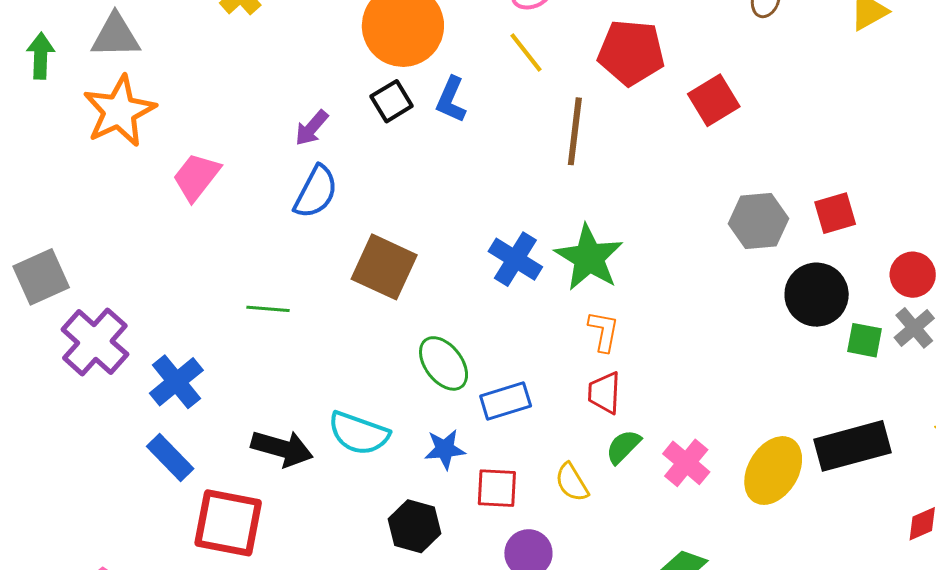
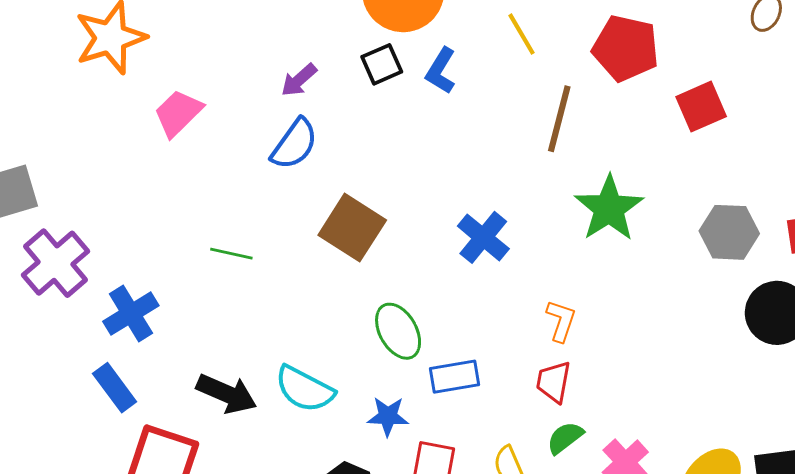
green star: (589, 258) -> (609, 208), moved

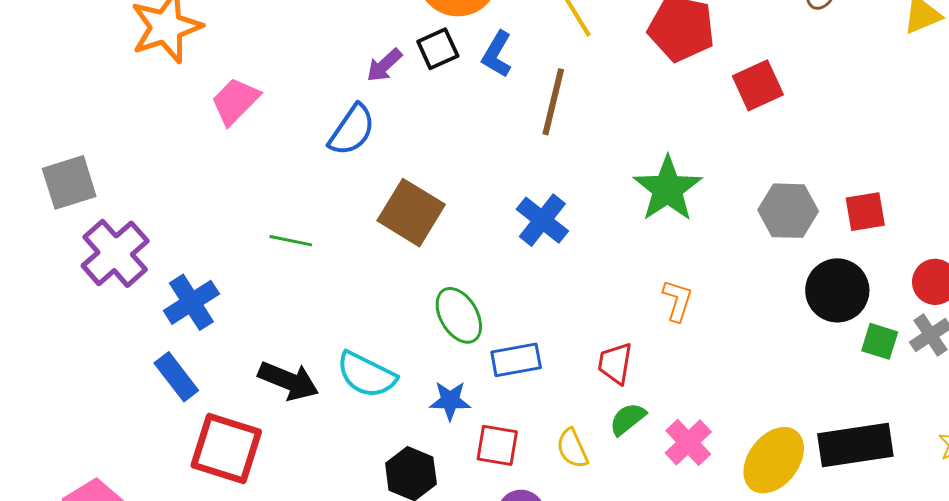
purple arrow: (299, 80) -> (384, 65), moved
brown line: (559, 119) -> (553, 102), moved
orange L-shape: (561, 321) -> (678, 301), moved

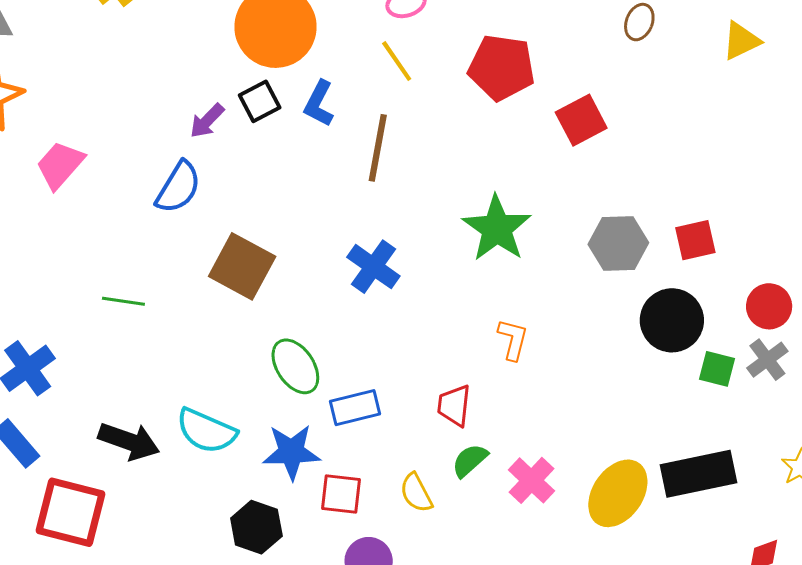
blue star: (450, 401) -> (291, 452), size x1.4

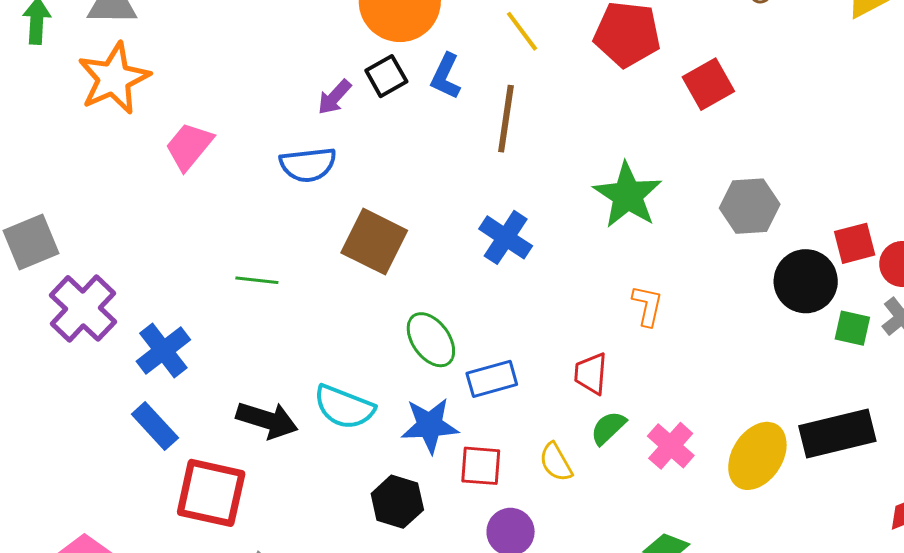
blue semicircle: (178, 187) -> (308, 165), turned 54
red square: (695, 240) -> (855, 243), moved

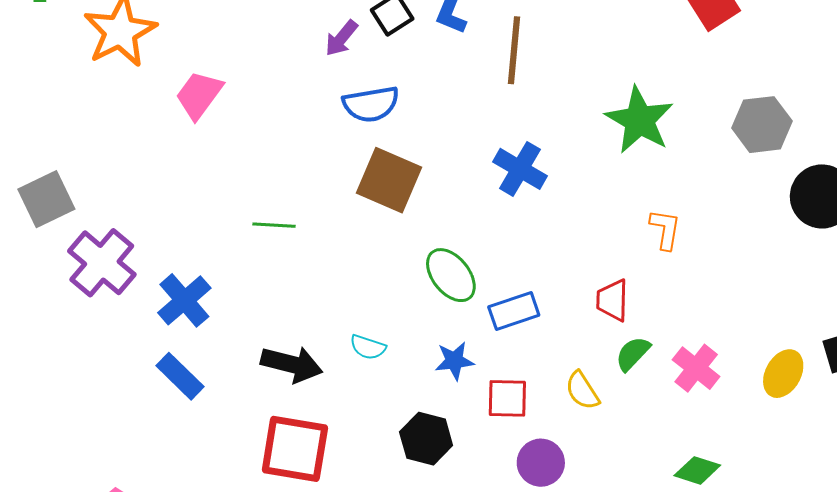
blue semicircle: (308, 165) -> (371, 104), moved
cyan semicircle: (344, 407) -> (368, 347), size x0.6
blue star: (430, 425) -> (454, 361), size x0.7
yellow ellipse: (757, 456) -> (783, 374), size x0.7
red square: (211, 493) -> (295, 449), moved

